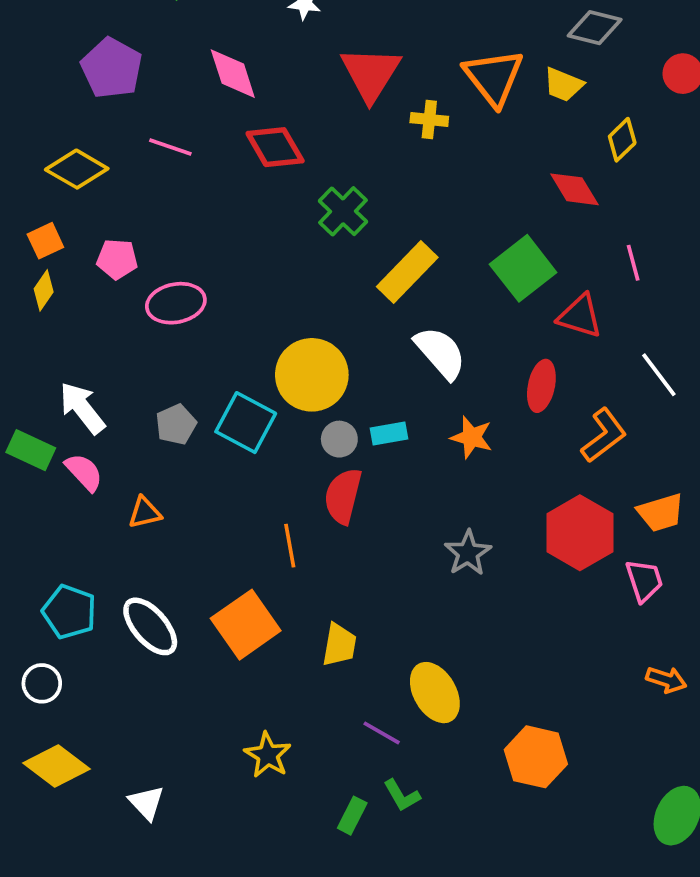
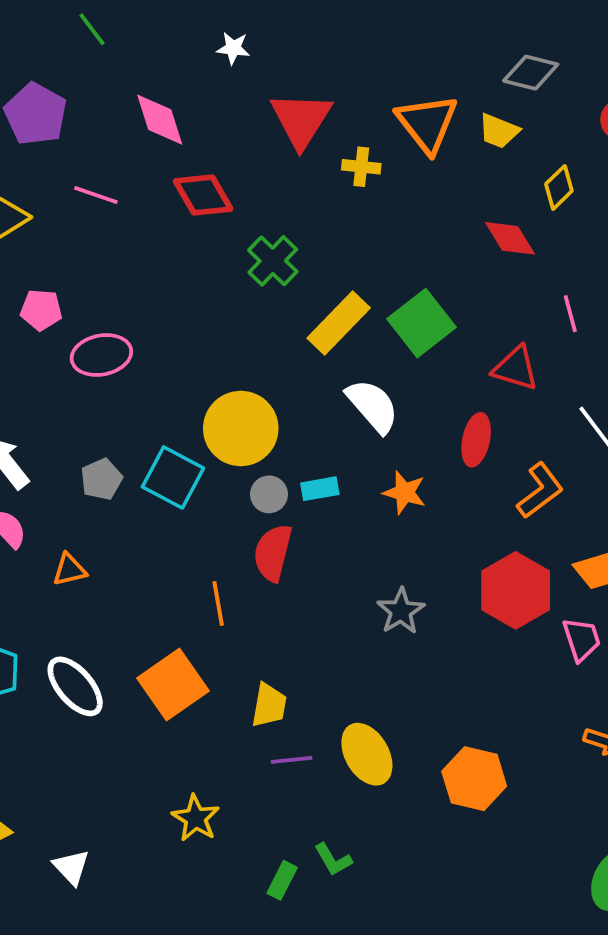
green square: (523, 268) -> (422, 323), moved
purple line: (382, 733) -> (292, 760), moved, turned -36
orange hexagon: (536, 757) -> (474, 779), moved

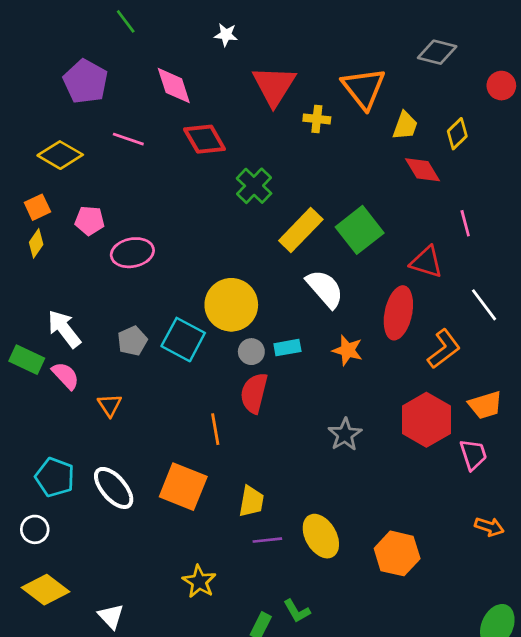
yellow trapezoid: (499, 131) -> (405, 126), moved, turned -92
red ellipse: (476, 440) -> (398, 313), size x1.4
orange triangle: (69, 570) -> (110, 405), turned -50
orange square: (173, 685) -> (183, 487), turned -33

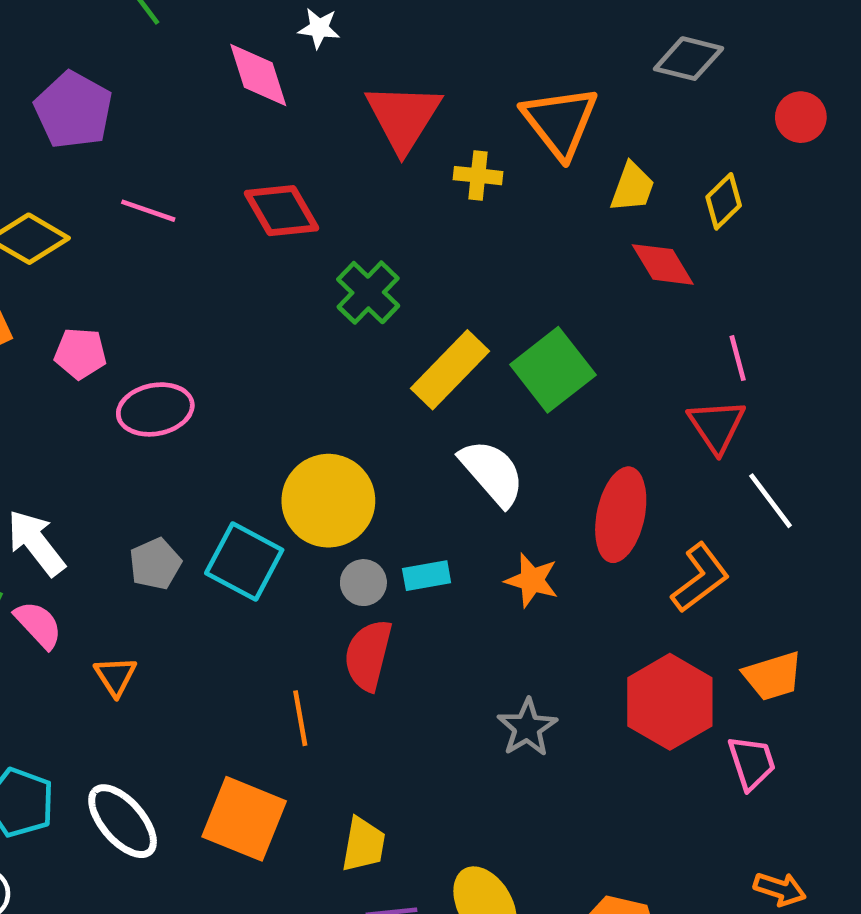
pink diamond: (174, 86) -> (258, 75), moved
red triangle: (426, 262) -> (717, 426), moved, turned 39

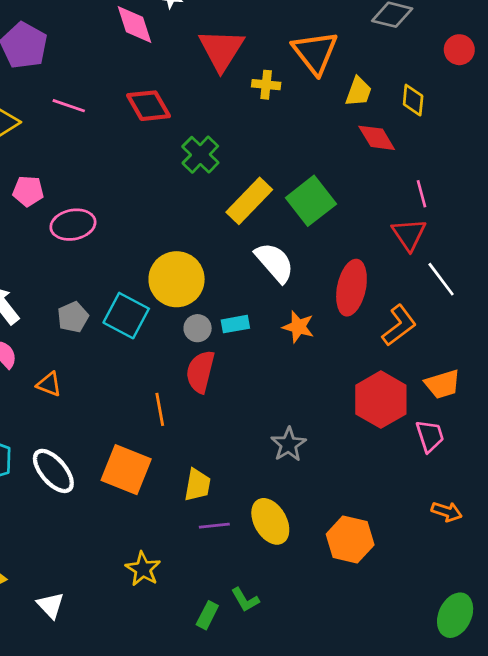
yellow diamond: (724, 201) -> (413, 100), turned -40
orange triangle: (116, 676) -> (49, 384), turned -36
gray star: (527, 728) -> (289, 444), moved

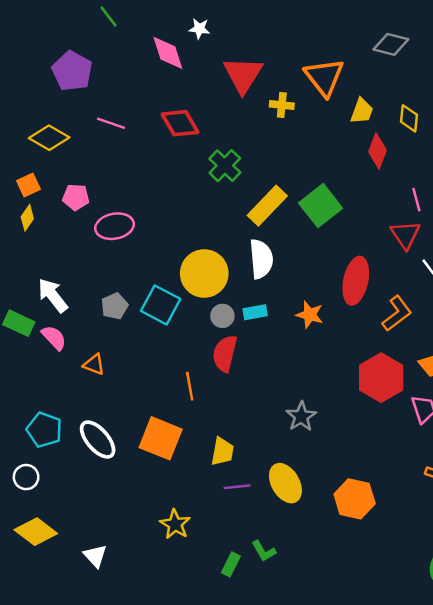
red diamond: (377, 138) -> (378, 151), turned 52
white semicircle: (275, 262) -> (261, 259), moved, turned 36

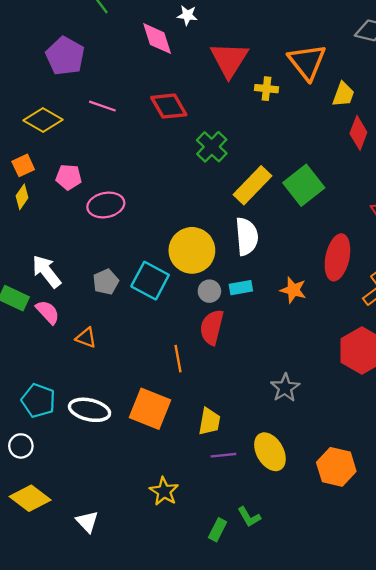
white ellipse: (98, 439) -> (90, 410), turned -36

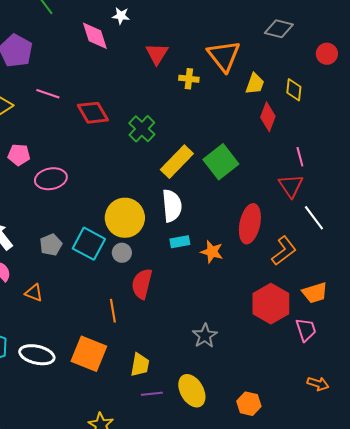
red triangle: (229, 60) -> (157, 54), size x0.7
red diamond: (169, 106) -> (93, 113), moved
cyan rectangle: (241, 288) -> (180, 242), moved
gray circle: (209, 291) -> (122, 253), moved
orange hexagon: (336, 467) -> (249, 404), size x0.7

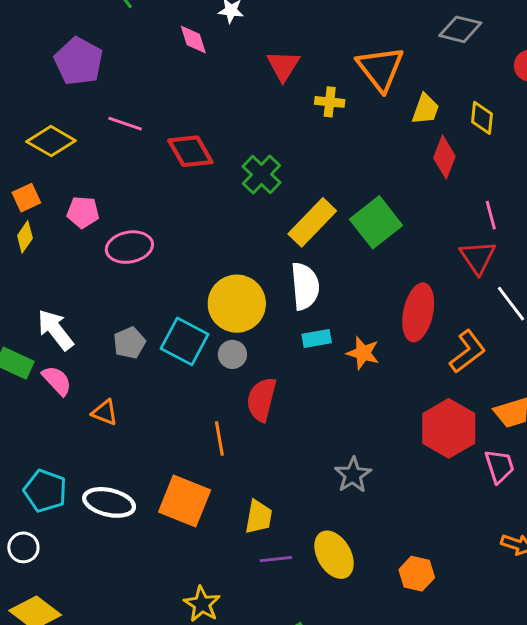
pink diamond: (95, 36) -> (193, 40), size x0.7

